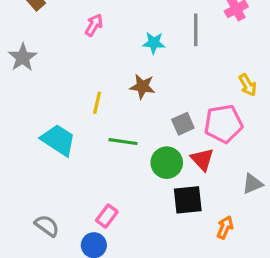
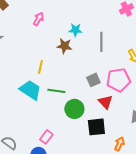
gray line: (196, 30) -> (101, 42), moved
brown star: (142, 87) -> (64, 46), moved
cyan trapezoid: (58, 140) -> (30, 90), moved
green circle: (167, 163) -> (74, 109), moved

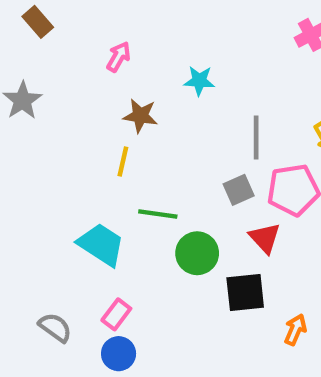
gray line: (101, 42) -> (256, 138), moved
brown star: (64, 46) -> (140, 116), moved
cyan trapezoid: (30, 90) -> (101, 244), moved
pink rectangle: (46, 137) -> (116, 314), moved

